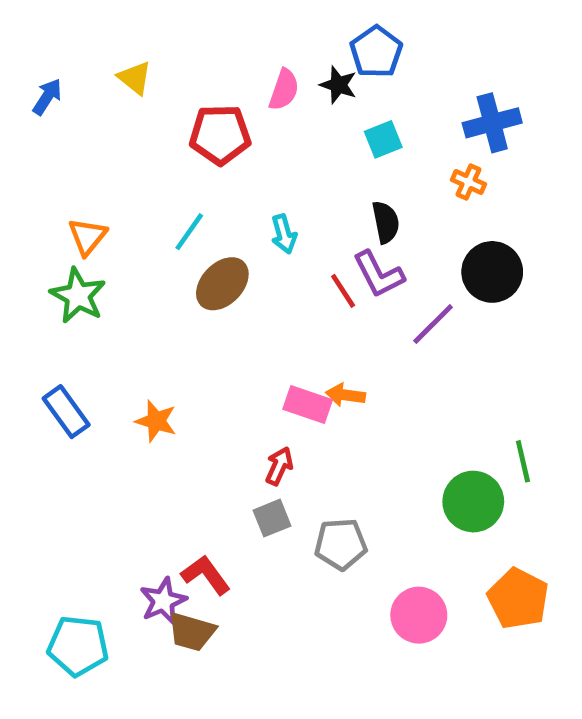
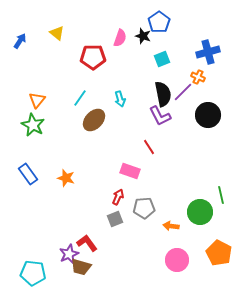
black semicircle: (386, 222) -> (163, 94), size x1.4
red line: (343, 291) -> (149, 147), moved
purple line: (433, 324) -> (183, 92), moved
orange arrow: (345, 395) -> (171, 226), moved
gray pentagon: (341, 544) -> (144, 208), moved

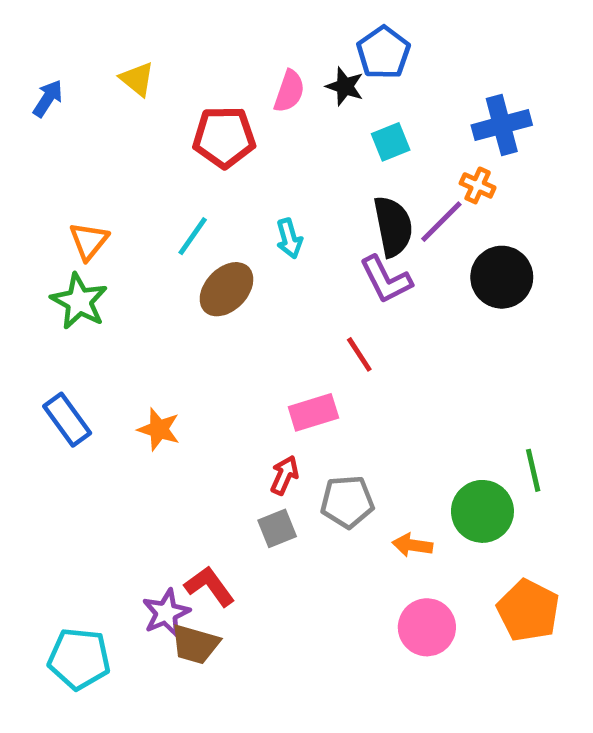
pink rectangle: (130, 171) -> (313, 412), turned -36

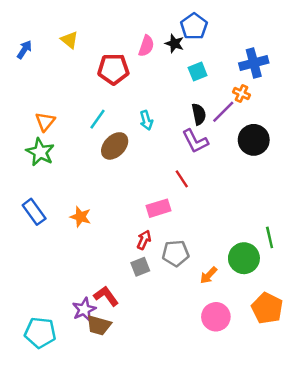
black semicircle: (393, 226) -> (199, 114), size x0.7
orange arrow: (412, 545) -> (209, 275), turned -54

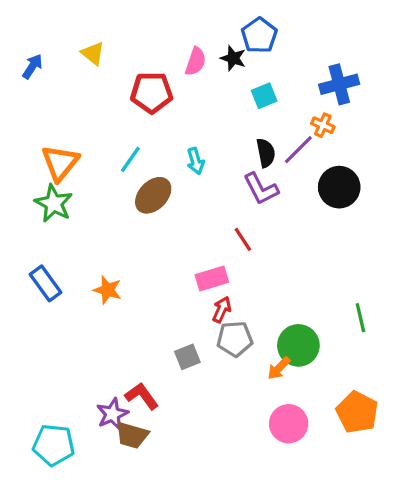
orange triangle: (45, 122) -> (60, 163), size x1.4
red arrow: (144, 240) -> (222, 310), moved
green circle: (244, 258) -> (298, 345), moved

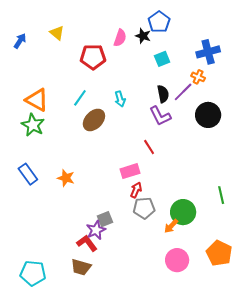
orange triangle: (60, 163) -> (37, 100), turned -40
gray square: (187, 357) -> (105, 219), moved
purple star: (112, 414) -> (96, 230), moved

